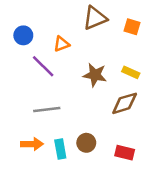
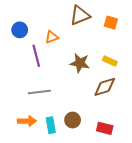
purple line: (43, 66) -> (36, 56), turned 30

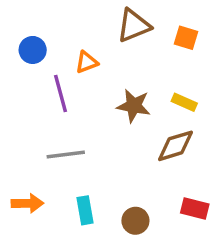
brown circle: (73, 120) -> (135, 221), moved
orange arrow: (27, 121) -> (27, 203), moved
red rectangle: (105, 128) -> (195, 209), moved

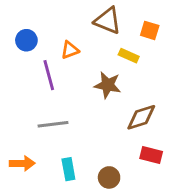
brown triangle: (134, 26) -> (108, 21), turned 44
yellow rectangle: (184, 102) -> (129, 56), moved
red rectangle: (195, 209) -> (151, 155), moved

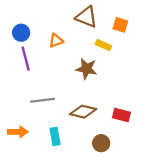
purple line: (49, 75) -> (26, 59), moved
brown diamond: (141, 117) -> (83, 112), moved, turned 30
red rectangle: (151, 155) -> (121, 115), moved
brown circle: (109, 177) -> (101, 143), moved

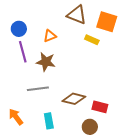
orange square: (120, 25) -> (107, 22), size x1.5
brown star: (87, 69) -> (46, 62), moved
red rectangle: (121, 115) -> (100, 107), moved
orange arrow: (18, 132) -> (16, 117), turned -126

